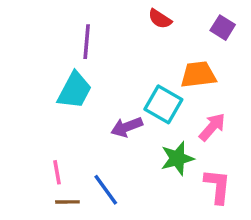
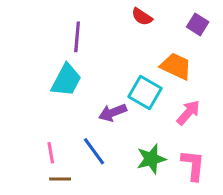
orange trapezoid: (198, 75) -> (176, 66), turned 32
green star: (177, 158) -> (151, 159), moved
blue line: (106, 190) -> (94, 151), moved

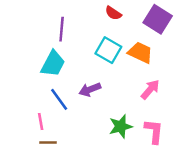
purple square: (198, 24) -> (158, 19), size x1.6
cyan square: (145, 92) -> (108, 50), moved
blue line: (94, 151) -> (59, 99), moved

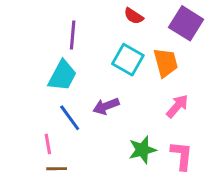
orange trapezoid: (140, 53) -> (166, 63), turned 50

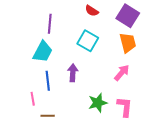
orange trapezoid: (166, 63) -> (128, 43), moved
purple arrow: (106, 106) -> (73, 73), turned 114
blue line: (70, 118) -> (48, 81), turned 30
brown line: (57, 169) -> (48, 116), moved

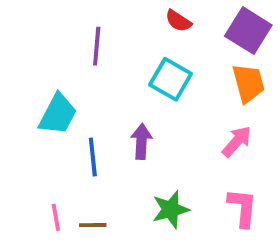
cyan trapezoid: (43, 52) -> (58, 114), moved
pink line: (33, 99) -> (56, 217), moved
green star: (98, 103) -> (171, 209), moved

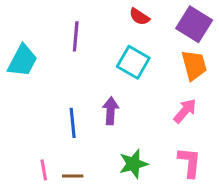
cyan trapezoid: (58, 114) -> (23, 61), moved

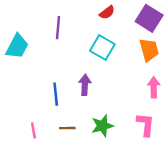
red semicircle: (139, 17) -> (107, 12), turned -70
pink arrow: (185, 111) -> (154, 87), moved, turned -42
brown line: (73, 176) -> (67, 128), moved

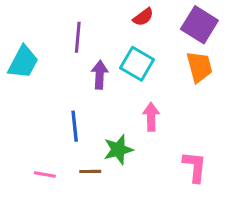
purple arrow: (85, 85) -> (100, 75), moved
pink arrow: (154, 87) -> (151, 117), moved
green star: (102, 126) -> (118, 150), moved
pink line: (33, 130) -> (45, 175), turned -70

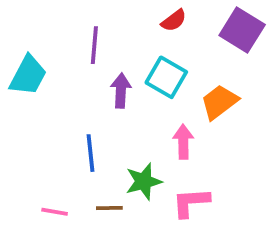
orange trapezoid: (199, 67) -> (219, 102), moved, turned -112
pink L-shape: (195, 167) -> (191, 202), moved, turned -100

